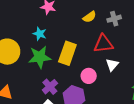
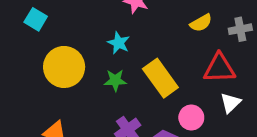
yellow rectangle: (67, 53) -> (160, 78), turned -60
green star: (40, 57) -> (115, 80), size x0.6

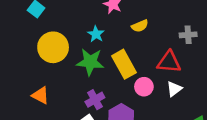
yellow semicircle: (201, 23) -> (140, 26), moved
green star: (115, 80) -> (90, 62), size x1.6
pink circle: (191, 118) -> (144, 87), moved

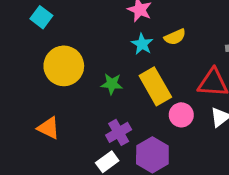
cyan star: (96, 34) -> (142, 44), moved
green star: (90, 62) -> (112, 84), size x0.6

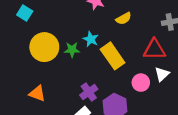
cyan star: (142, 44) -> (91, 39), moved
green star: (112, 84) -> (72, 50), moved
pink circle: (181, 115) -> (141, 83), moved

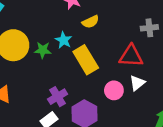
yellow semicircle: (124, 18) -> (91, 22), moved

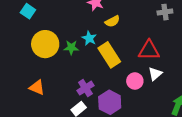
gray cross: (149, 28) -> (165, 12), moved

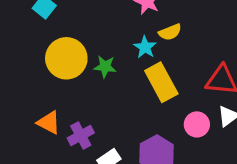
cyan star: (89, 38) -> (145, 47), moved
purple cross: (85, 88) -> (81, 135), moved

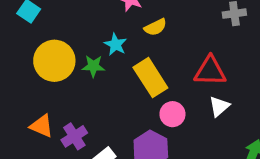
cyan star: (145, 47) -> (115, 44), moved
pink circle: (197, 124) -> (172, 114), moved

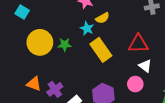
cyan star: (115, 44) -> (87, 28), moved
white triangle: (219, 106) -> (145, 66), turned -40
pink circle: (172, 114) -> (135, 84), moved

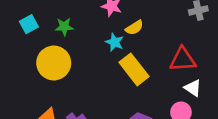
cyan square: (22, 12) -> (29, 24), turned 32
green star: (65, 45) -> (64, 27), moved

